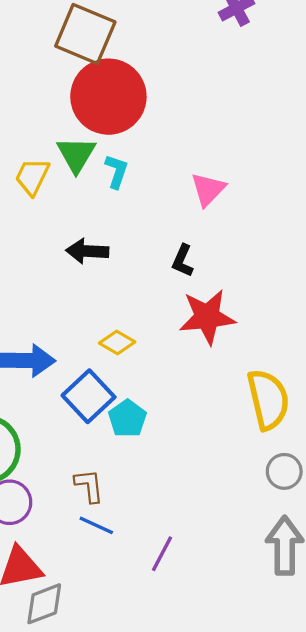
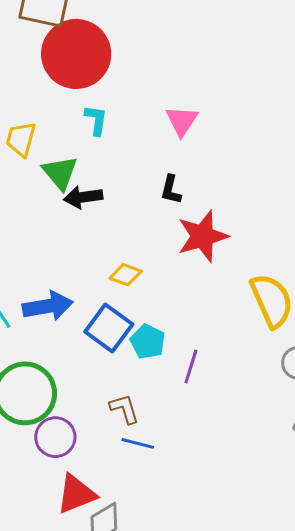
green triangle: (76, 154) -> (60, 173), moved
purple line: (162, 554) -> (191, 367), moved

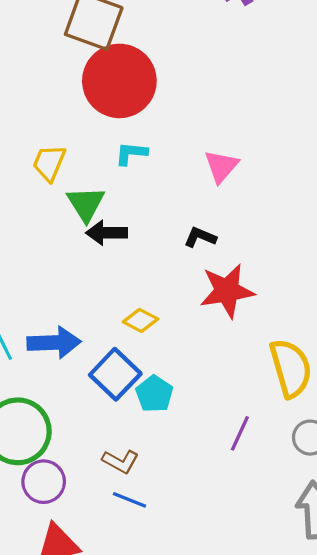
cyan L-shape: (96, 120) -> (131, 153), turned -100
black L-shape: (171, 190) -> (200, 237), turned 92
purple line: (191, 367) -> (240, 433), moved
brown L-shape: (124, 409) -> (120, 461), turned 128

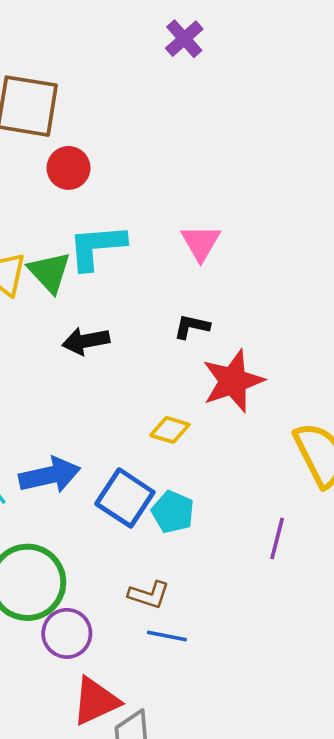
red circle: (119, 81) -> (69, 168), size x0.5
cyan L-shape: (131, 153) -> (97, 247), size x1.6
green triangle: (86, 204) -> (49, 272), moved
yellow diamond: (140, 320) -> (170, 430), moved

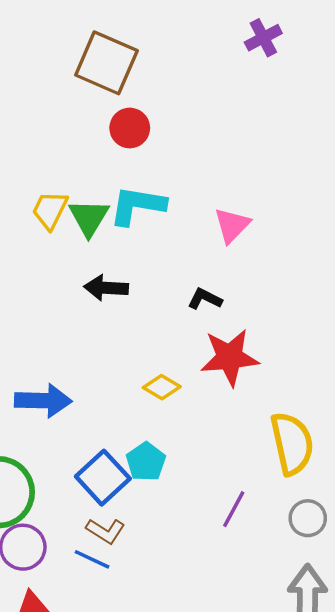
blue square: (125, 498) -> (103, 478), moved
blue line: (167, 636) -> (92, 559), moved

